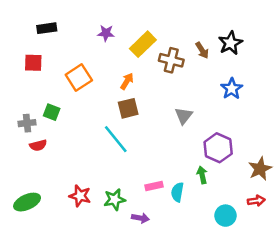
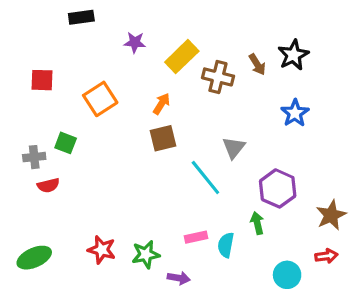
black rectangle: (47, 28) -> (81, 17), moved
cyan line: (116, 139) -> (205, 177), moved

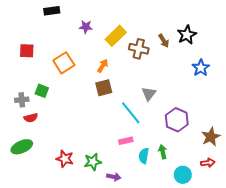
blue star: (295, 113) -> (201, 68), moved
green arrow: (257, 223) -> (163, 152), moved
pink rectangle: (196, 237) -> (126, 141), moved
green ellipse: (34, 258) -> (22, 147), moved

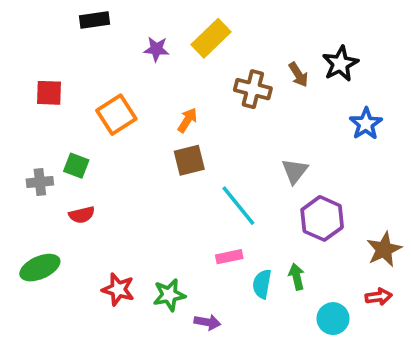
yellow rectangle: (116, 36) -> (211, 38), moved
gray triangle: (149, 94) -> (295, 171), moved
red semicircle: (31, 118) -> (82, 215), moved

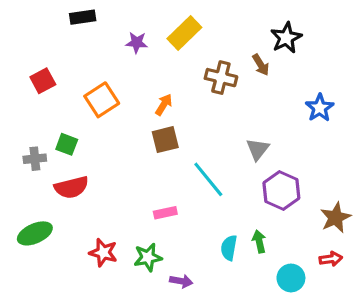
black star: (340, 64) -> (286, 38), moved
red square: (49, 93) -> (43, 81), turned -30
red semicircle: (82, 215) -> (71, 187), size x1.5
pink rectangle: (229, 257) -> (165, 213), moved

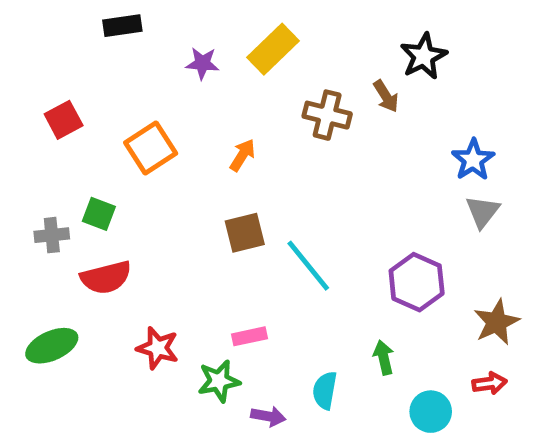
brown square: (165, 140) -> (245, 233), moved
gray triangle: (258, 149) -> (482, 212), moved
pink rectangle: (165, 213) -> (249, 336), moved
cyan semicircle: (229, 248) -> (325, 390), moved
red star: (103, 253) -> (158, 348), moved

